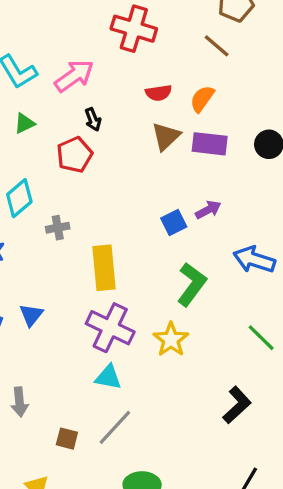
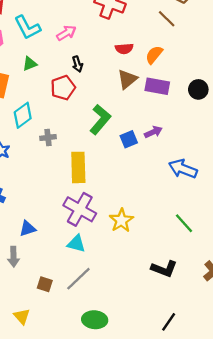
pink arrow: (74, 76) -> (66, 33), size x0.7
green L-shape: (192, 284) -> (100, 119), moved
blue triangle: (31, 315) -> (28, 229), moved, turned 30
black L-shape: (237, 405) -> (164, 269), turned 60

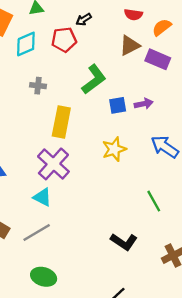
black arrow: (77, 64) -> (84, 19), turned 63
cyan diamond: (23, 115) -> (26, 44), moved
yellow star: (121, 220) -> (114, 149), moved

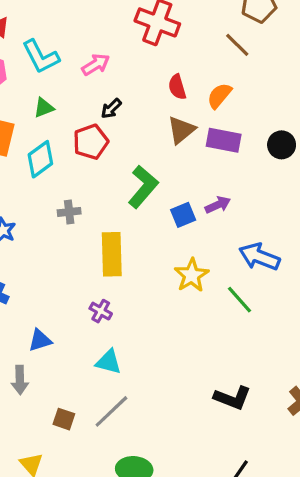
red semicircle: (133, 15) -> (177, 87), turned 78
purple cross: (53, 164) -> (101, 311), moved, size x0.5
green line: (154, 201) -> (239, 300), moved

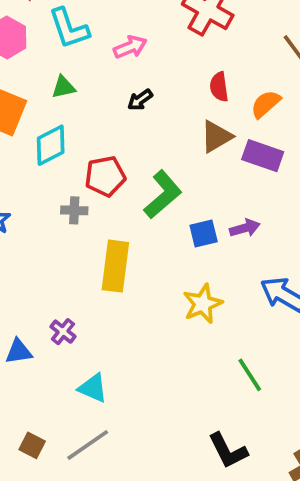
red pentagon: (91, 142) -> (105, 176), moved
green line: (239, 300) -> (250, 375), moved
purple cross: (101, 311) -> (63, 332), moved
black L-shape: (232, 398) -> (228, 451), turned 33

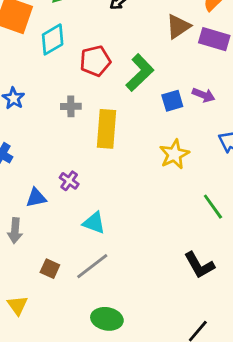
gray cross: (74, 210) -> (71, 106), moved
purple arrow: (245, 228) -> (204, 95), turned 40

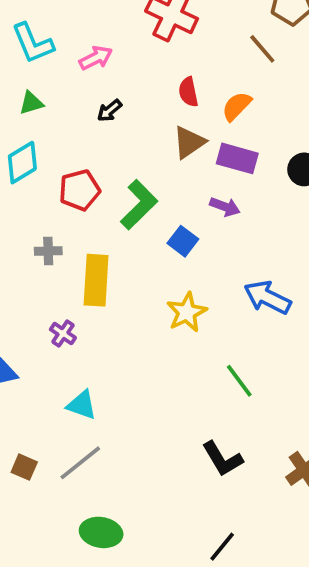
purple arrow: (204, 95) -> (225, 207), moved
blue square: (172, 101) -> (183, 241), turned -35
purple cross: (69, 181) -> (63, 334), moved

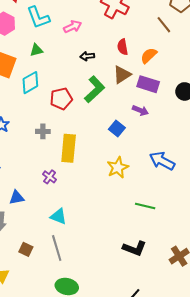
black arrow: (109, 111) -> (87, 56), moved, turned 32
green L-shape: (139, 205) -> (95, 89), moved
green line: (239, 381) -> (145, 206), turned -42
black L-shape: (222, 459) -> (135, 248), turned -40
gray line: (80, 463) -> (57, 248), turned -70

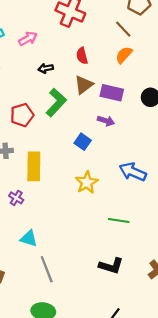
orange semicircle: (149, 56) -> (124, 55), moved
gray line: (57, 248) -> (47, 269), moved

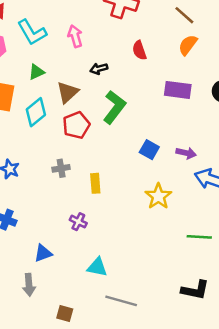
pink arrow: (28, 39) -> (75, 36), turned -72
brown triangle: (84, 85) -> (68, 92), moved
purple arrow: (106, 121) -> (186, 153), moved
yellow rectangle: (34, 166) -> (95, 183), size x0.6
gray line: (47, 269) -> (121, 301), turned -48

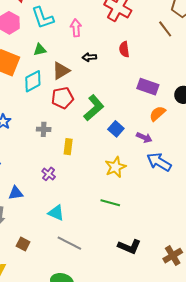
orange semicircle: (188, 45) -> (157, 114), moved
green L-shape: (114, 107) -> (94, 108), moved
green line: (199, 237) -> (110, 203), moved

